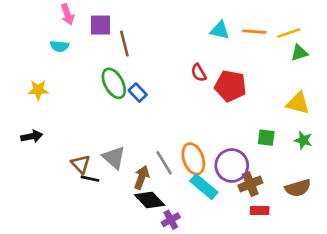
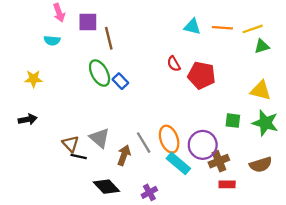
green star: (303, 140) -> (265, 123), size x1.6
black diamond: (150, 200) -> (106, 187), moved

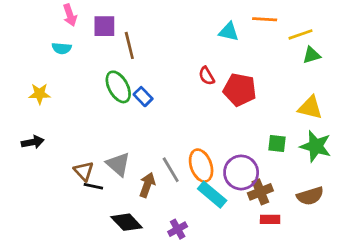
orange line: (222, 28) -> (265, 19), moved

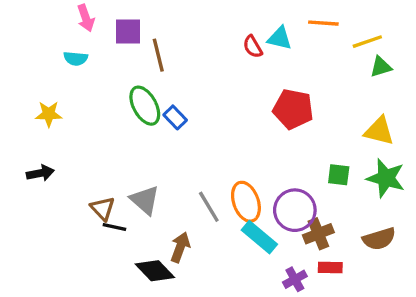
red semicircle: (207, 76) -> (253, 47), moved
brown arrow: (147, 185) -> (180, 247), moved
purple cross: (178, 229) -> (295, 279), moved

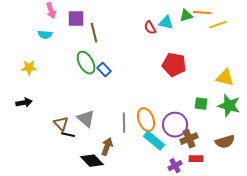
orange line: (323, 23) -> (202, 13), moved
green triangle: (381, 67) -> (186, 16), moved
gray line: (209, 207) -> (124, 123), turned 30

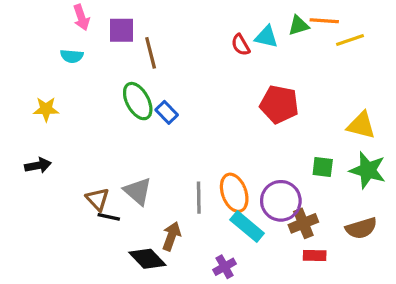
purple cross: (175, 166) -> (225, 267), moved

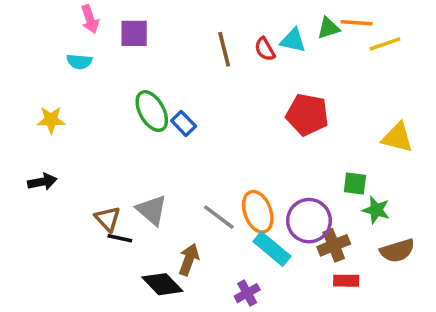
brown line: (151, 53) -> (224, 49), moved
green star: (368, 170) -> (376, 210), moved, size x0.7
gray line: (199, 198) -> (219, 217), turned -52

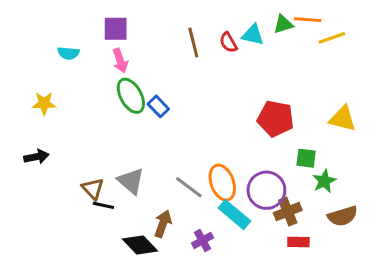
pink arrow: (90, 19) -> (120, 61), moved
red pentagon: (307, 115) -> (276, 119), moved
green star: (376, 210) -> (324, 181), turned 30
purple cross: (247, 293) -> (202, 240), moved

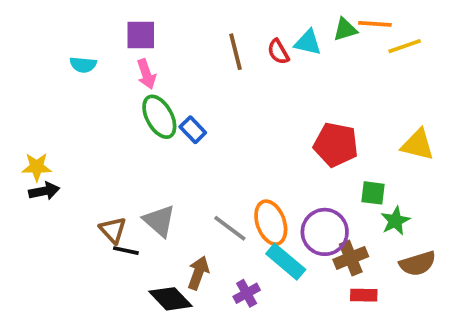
yellow star: (44, 103) -> (37, 167), moved

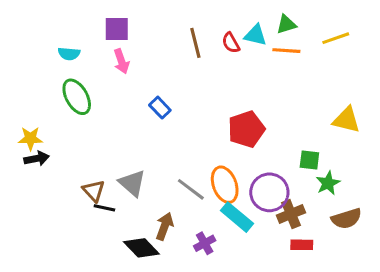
orange line: (375, 24) -> (286, 51), moved
green ellipse: (159, 117) -> (77, 97), moved
red pentagon: (336, 145) -> (246, 129), moved, turned -30

